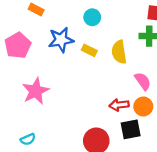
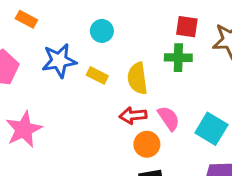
red arrow: (119, 105) -> (133, 115), moved
orange circle: (143, 107) -> (147, 144), moved

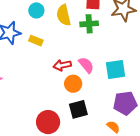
yellow semicircle: (137, 78) -> (64, 15), moved
cyan square: (211, 129) -> (115, 70), turned -35

